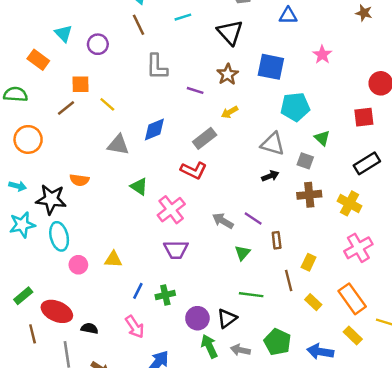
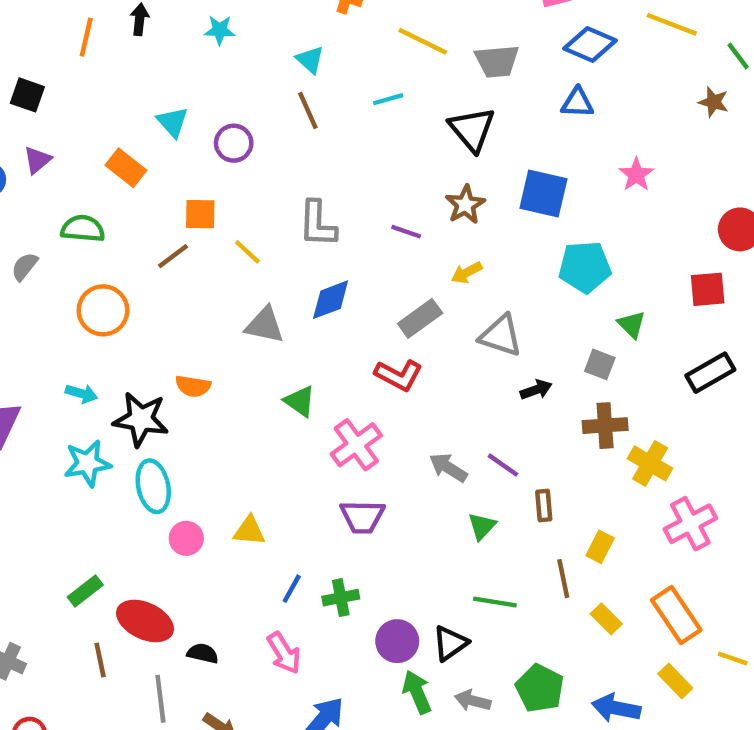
gray L-shape: (157, 67) -> (318, 224), moved
gray triangle: (273, 144) -> (501, 336), moved
yellow cross: (349, 203) -> (650, 463), moved

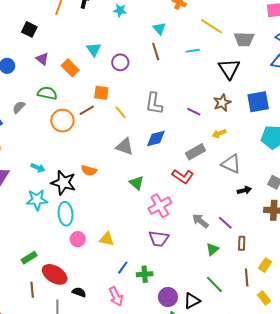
purple triangle: (37, 160) -> (42, 59), moved, turned -48
blue square: (543, 194) -> (258, 102), turned -30
orange circle: (103, 310) -> (62, 121), moved
green line: (495, 602) -> (214, 284), turned 30

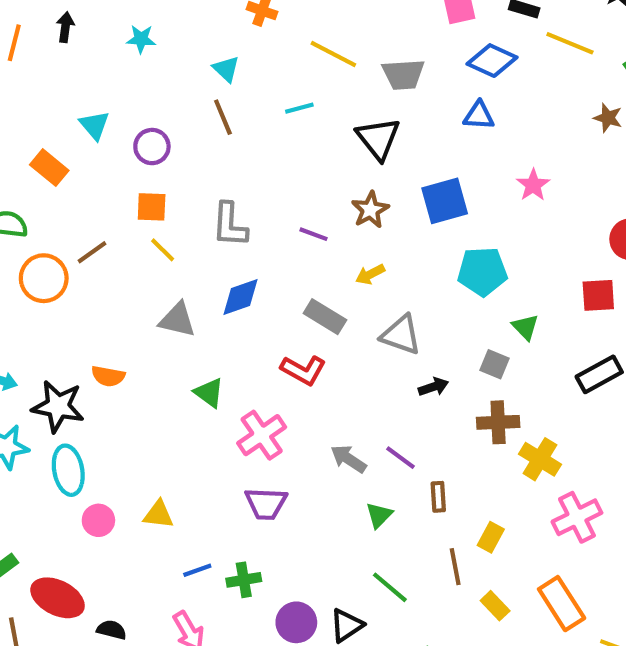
orange square: (101, 93) -> (152, 207), moved
gray rectangle: (196, 152) -> (325, 317), turned 66
blue line: (123, 268) -> (197, 570), turned 40

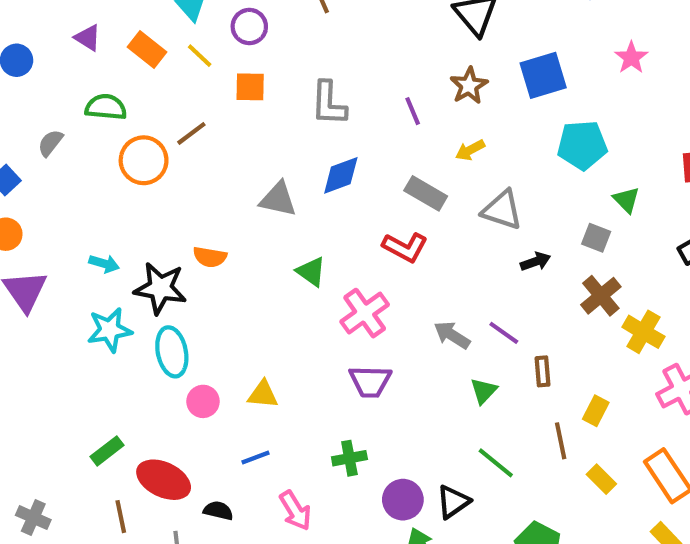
purple line: (314, 234) -> (413, 111), turned 48
yellow line: (163, 250) -> (200, 56), moved
brown cross: (498, 422) -> (601, 296), turned -36
blue line: (197, 570) -> (256, 458), moved

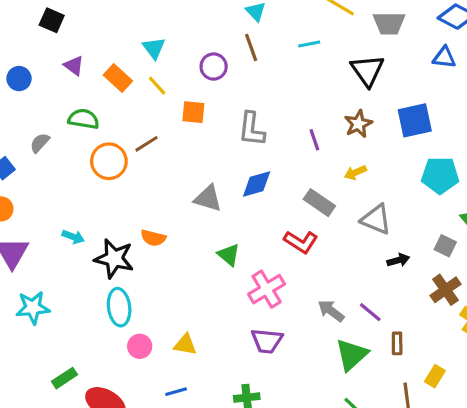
purple circle: (249, 26) -> (214, 67), moved
cyan star: (110, 330) -> (33, 308), moved
green triangle: (484, 391) -> (352, 355), size x1.6

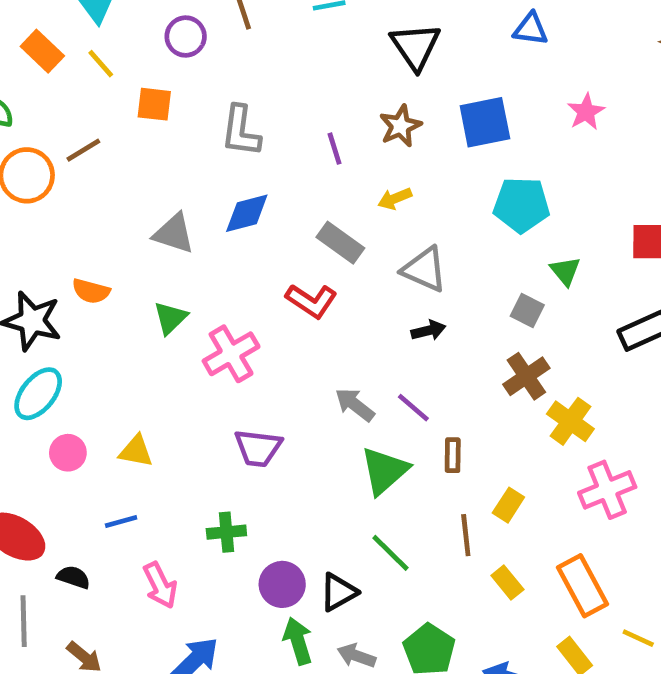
green triangle: (229, 255) -> (170, 318), moved, turned 35
black arrow: (398, 260) -> (428, 330), moved
pink cross: (267, 289) -> (231, 354), moved
cyan ellipse: (119, 307) -> (38, 394), turned 45

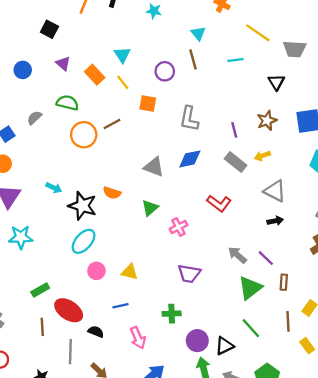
black triangle: (415, 46) -> (276, 82), size x0.7
gray rectangle: (340, 243) -> (236, 162), moved
pink cross: (231, 354) -> (178, 227), size x0.7

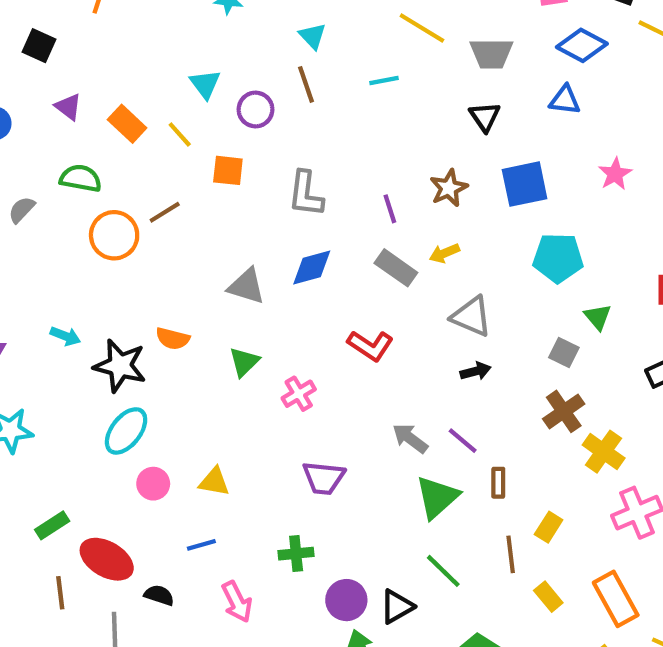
cyan triangle: (122, 55) -> (205, 84), moved
black triangle: (276, 82) -> (485, 117), moved

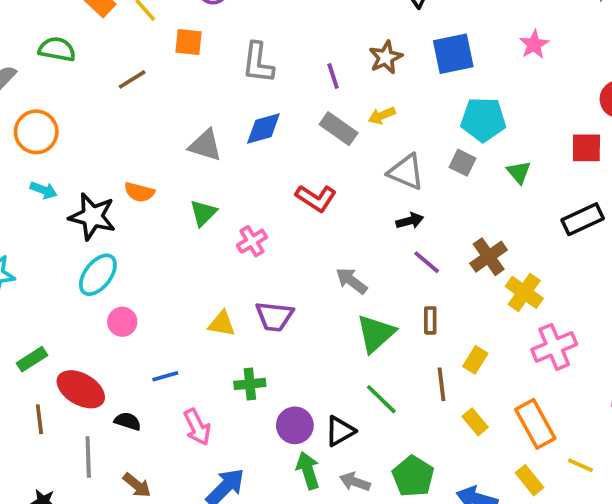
orange circle: (114, 235) -> (36, 132), moved
gray square: (564, 353) -> (462, 163), moved
purple line: (463, 441) -> (427, 262), moved
yellow triangle: (214, 482) -> (222, 324), moved

